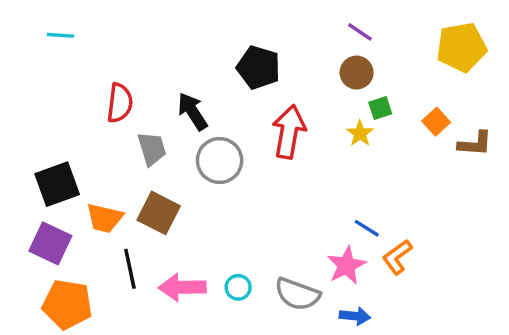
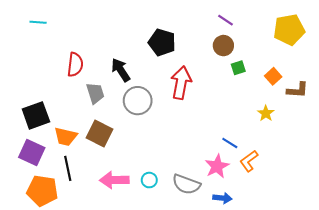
yellow star: (360, 133) -> (266, 113), moved
black line: (130, 269) -> (68, 168), moved

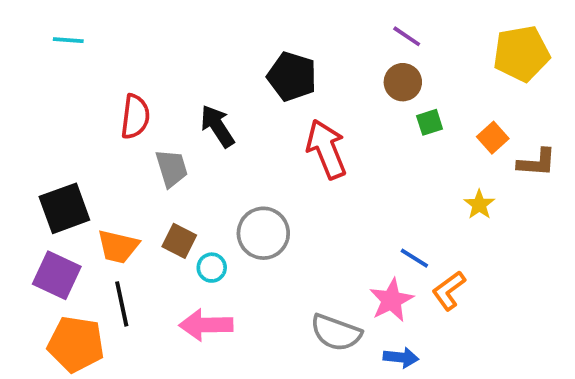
red arrow: (181, 83) -> (326, 149), turned -32
gray circle: (138, 101) -> (263, 233), moved
brown square: (99, 133) -> (179, 241), size x0.7
cyan circle: (149, 180) -> (212, 268), moved

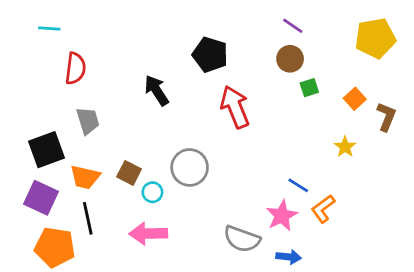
red semicircle: (135, 117) -> (75, 68), moved
brown L-shape: (537, 162) -> (386, 117), turned -72
gray trapezoid: (172, 168) -> (88, 121), moved

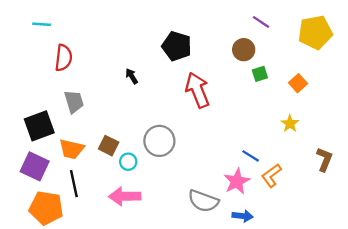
purple line: (293, 26) -> (261, 22), moved
black arrow: (157, 90) -> (132, 76), size x0.6
brown L-shape: (386, 117) -> (325, 159), moved

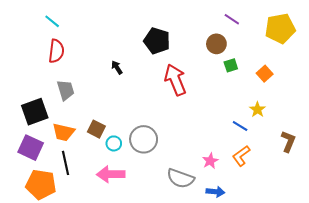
cyan line: (42, 24) -> (52, 21), moved, turned 35
gray circle: (159, 141) -> (144, 139), moved
blue line: (251, 156) -> (240, 126), moved
pink star: (237, 181) -> (210, 161), size x0.7

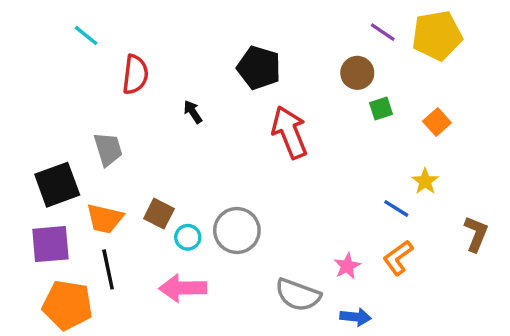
yellow pentagon: (280, 28) -> (437, 36), moved
red semicircle: (56, 51) -> (135, 75), moved
purple square: (31, 148) -> (50, 244), turned -30

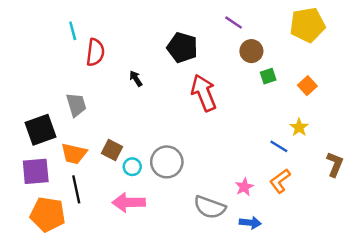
purple line: (383, 32) -> (234, 23), moved
cyan line: (86, 36) -> (73, 31), moved, turned 36

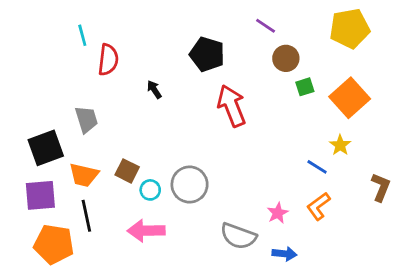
orange square: (307, 86) -> (350, 98), size x1.8

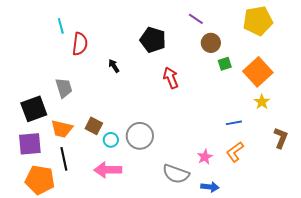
red arrow: (232, 106) -> (171, 78), size x0.7
yellow star: (340, 145) -> (262, 102), moved
blue line: (317, 167) -> (234, 123), turned -42

